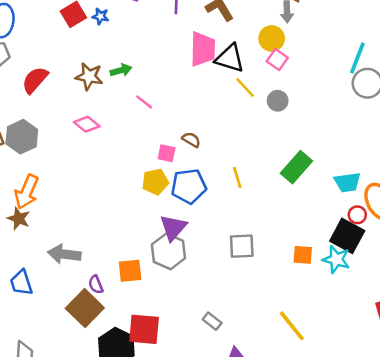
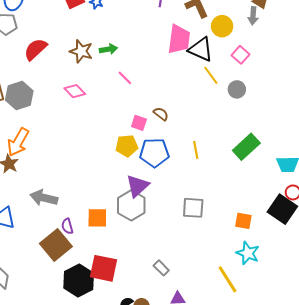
yellow circle: (272, 38) -> (222, 26), moved
cyan star: (336, 259) -> (248, 253), moved

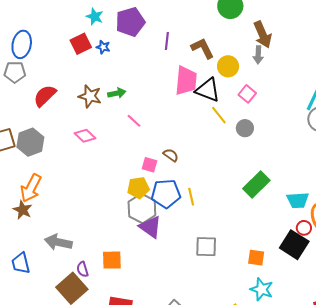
yellow line: (196, 150) -> (191, 197), moved
purple triangle: (138, 186) -> (150, 227), turned -40
gray hexagon: (131, 205) -> (142, 209), moved

